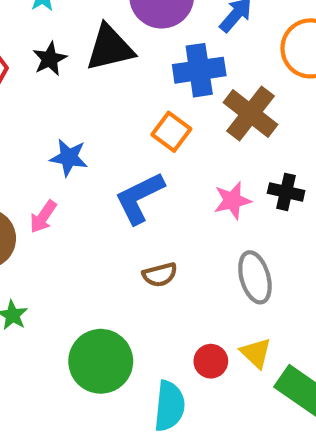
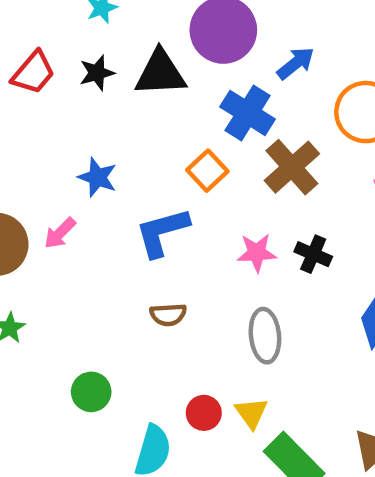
blue cross: (199, 70) -> (248, 113), turned 30
green circle: (101, 361) -> (91, 392), size x0.6

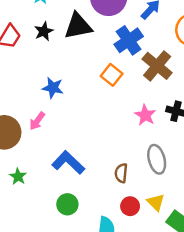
blue cross: (248, 113) -> (129, 40), turned 32
blue L-shape: (162, 232) -> (68, 163), moved, turned 68
pink star: (257, 253) -> (145, 115), turned -30
brown semicircle: (168, 315) -> (121, 173), moved, turned 108

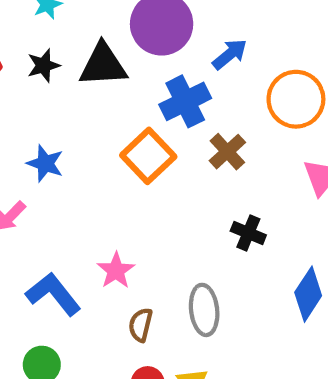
brown cross: (157, 66) -> (227, 152), size x0.7
orange square: (112, 75) -> (148, 156), size x1.4
pink star: (145, 115) -> (116, 271), moved

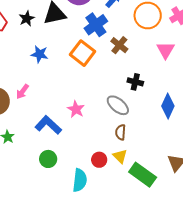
blue star: (45, 163) -> (40, 54), moved
gray ellipse: (204, 310) -> (118, 105), moved, turned -35
brown semicircle: (141, 325) -> (121, 132), moved

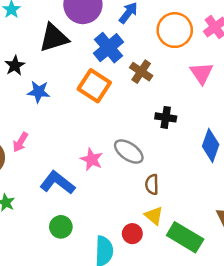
black star: (27, 18) -> (15, 65), moved
gray ellipse: (118, 105) -> (129, 152), moved
red circle: (99, 160) -> (132, 234), moved

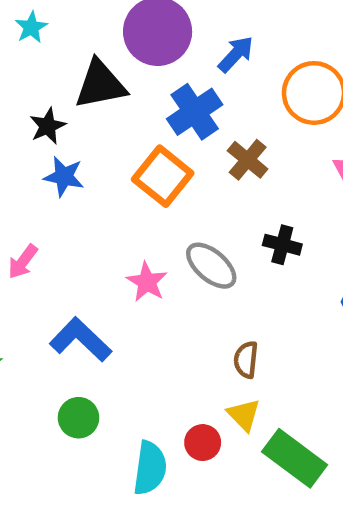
black star: (15, 65) -> (48, 126), moved
gray ellipse: (129, 152) -> (211, 266), moved
pink star: (92, 159) -> (147, 282), moved

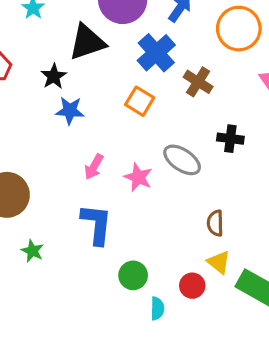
orange square: (163, 176) -> (140, 101), size x0.7
pink arrow: (23, 262) -> (94, 167), moved
blue L-shape: (81, 340) -> (97, 224), turned 60
green circle: (79, 418) -> (133, 275), moved
cyan semicircle: (150, 468) -> (157, 308), size x0.6

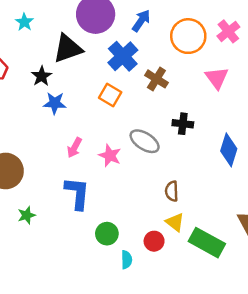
green star: (32, 251) -> (27, 215), turned 30

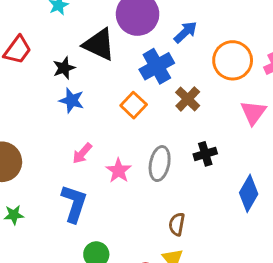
black triangle: (68, 49) -> (99, 45), turned 32
black cross: (183, 124) -> (205, 154), turned -36
gray ellipse: (145, 141) -> (160, 164), turned 56

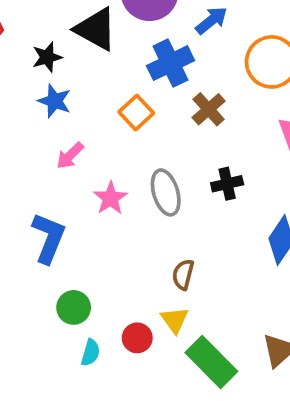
pink arrow: (82, 153) -> (70, 156), moved
gray ellipse: (160, 164) -> (166, 192), turned -32

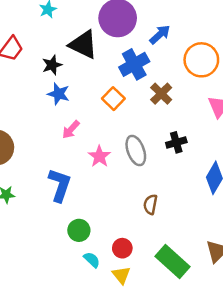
yellow triangle: (175, 320) -> (121, 275), moved
cyan semicircle: (90, 353) -> (92, 260), turned -60

